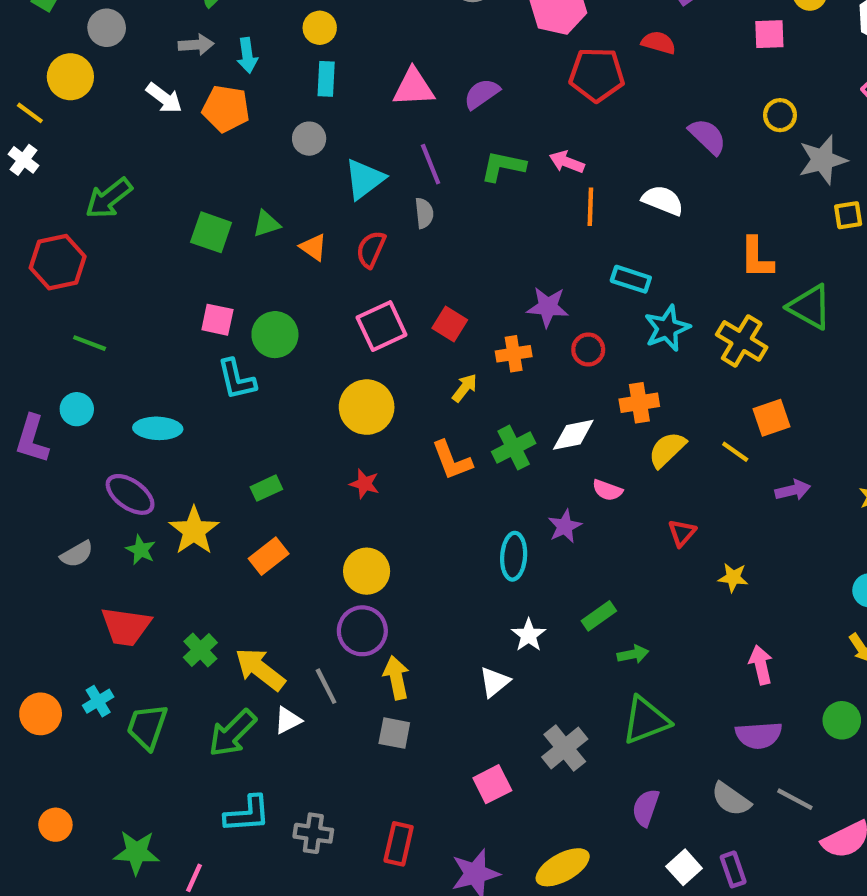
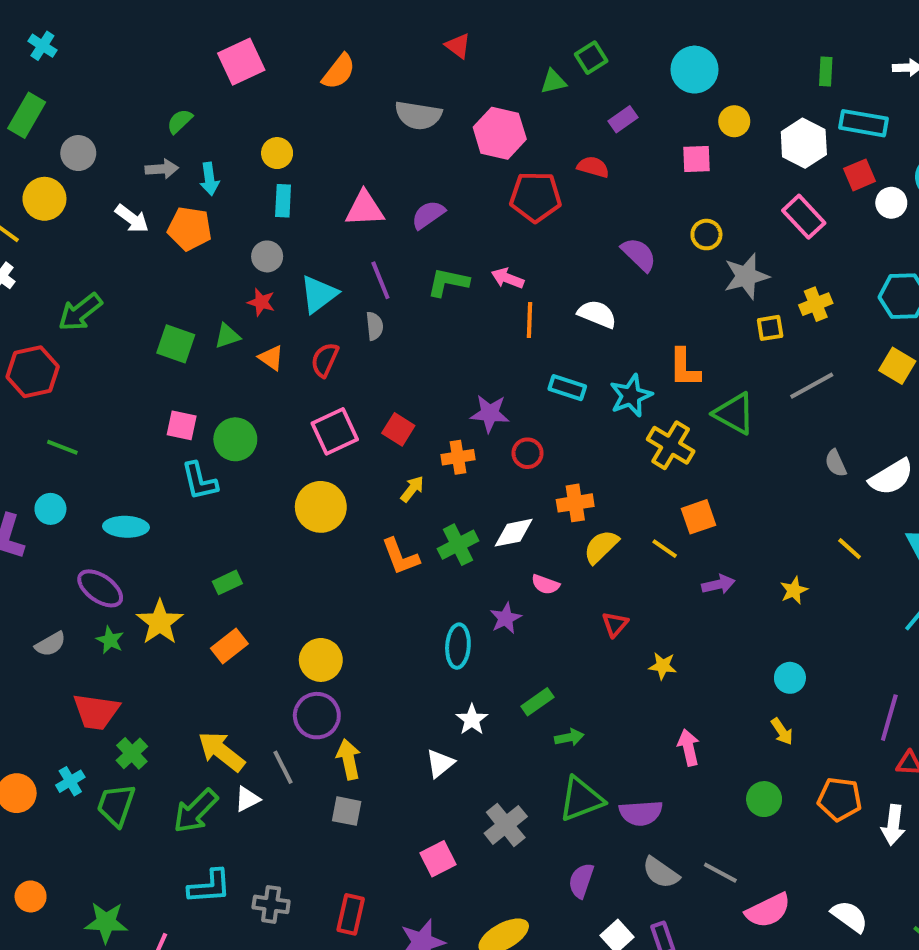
cyan star: (667, 328) -> (631, 396), moved
red star: (364, 484) -> (261, 302), moved
green cross: (200, 650) -> (132, 753), moved
purple semicircle: (759, 735) -> (641, 813), moved

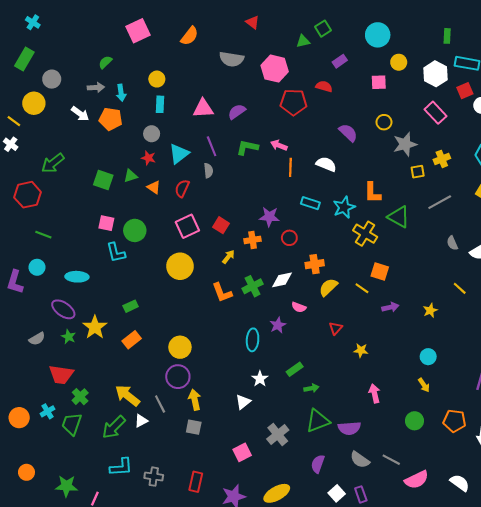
orange square: (698, 517) -> (380, 271), turned 36

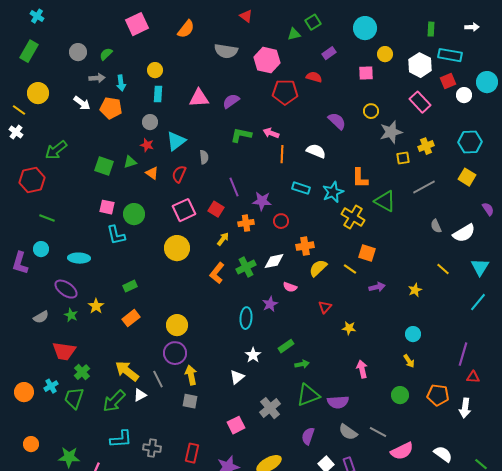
gray circle: (52, 79) -> (78, 52), moved
purple line: (212, 146) -> (234, 187), moved
orange L-shape: (222, 293) -> (217, 273), turned 60
yellow star: (95, 327) -> (96, 306), size x0.7

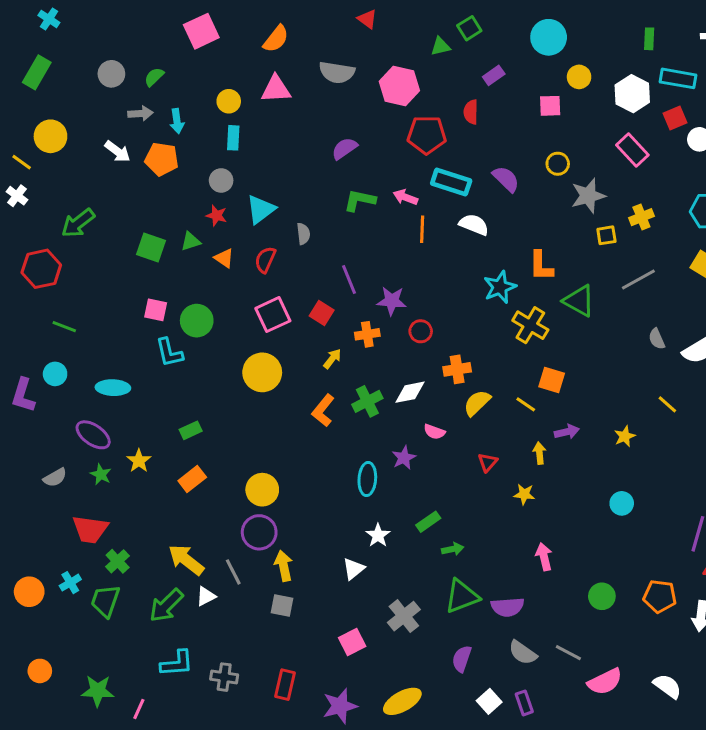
red semicircle: (314, 77) -> (471, 112), turned -105
pink triangle: (199, 98) -> (276, 89), moved
cyan rectangle: (301, 188) -> (451, 182), moved, size x1.4
yellow arrow: (409, 361) -> (539, 453), moved, turned -152

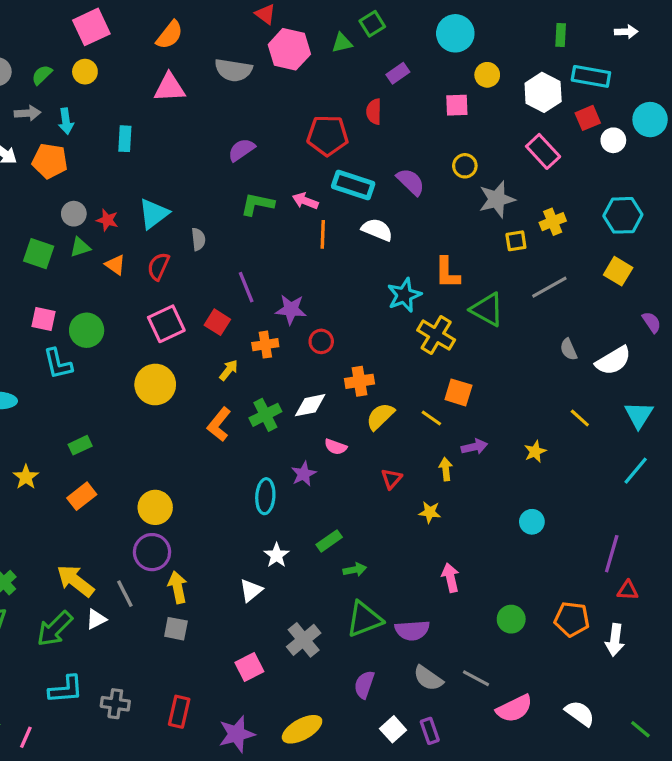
pink hexagon: (399, 86) -> (289, 49), moved
yellow circle: (229, 101) -> (85, 72), moved
gray circle: (221, 180) -> (74, 214), moved

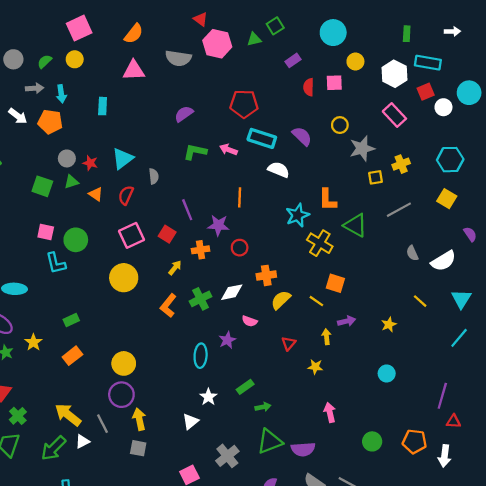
red semicircle: (374, 112) -> (309, 87), moved
orange line: (323, 234) -> (240, 197), moved

